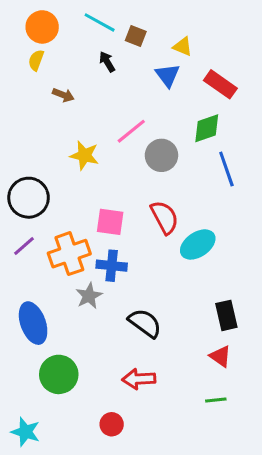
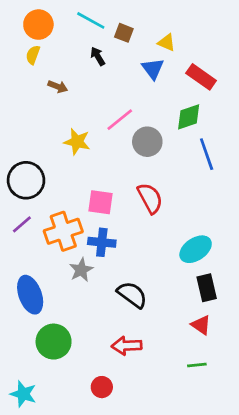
cyan ellipse: (198, 244) -> (196, 249), moved

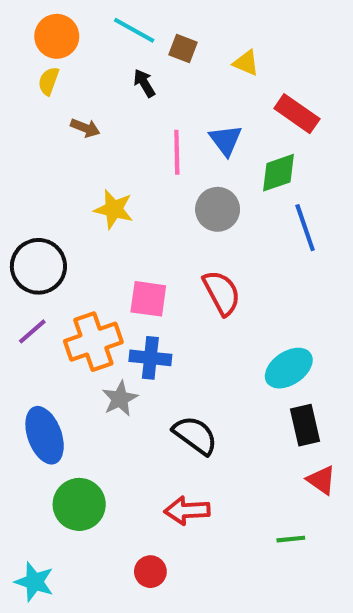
blue triangle: (153, 69) -> (226, 140), moved
pink line: (120, 120) -> (177, 152), moved, turned -52
red triangle: (201, 325) -> (321, 480), moved

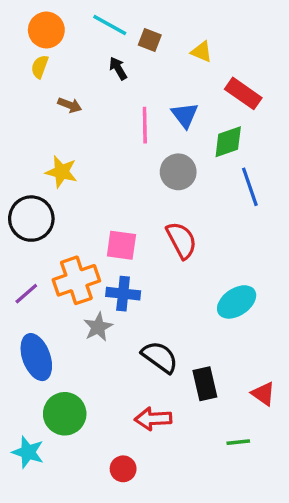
yellow star: (114, 209) -> (61, 172), moved
purple line: (32, 331) -> (26, 294), moved
black rectangle: (305, 425) -> (205, 384), moved
cyan star: (34, 582) -> (28, 452), moved

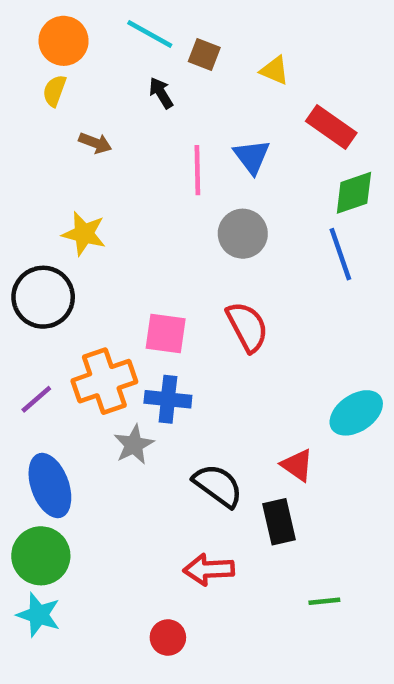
green diamond: (228, 142) -> (354, 193), moved
cyan ellipse: (237, 302) -> (356, 413), moved
red triangle: (263, 394) -> (297, 465), moved
green circle: (65, 414) -> (41, 556), moved

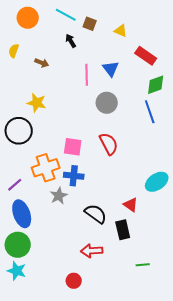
yellow semicircle: (54, 91) -> (14, 51), moved
purple line: (36, 399) -> (15, 185), moved

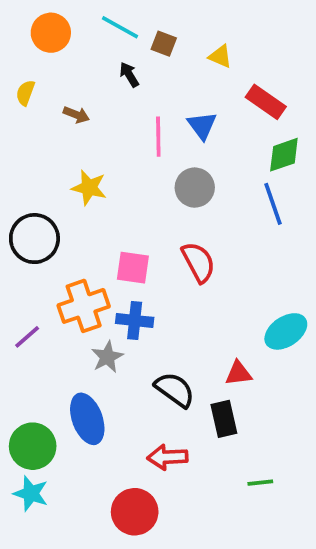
yellow star: (37, 103) -> (89, 188), moved
red triangle: (131, 205) -> (238, 373), turned -42
blue ellipse: (22, 214) -> (87, 419), moved
red circle: (74, 281) -> (135, 512), size x1.6

